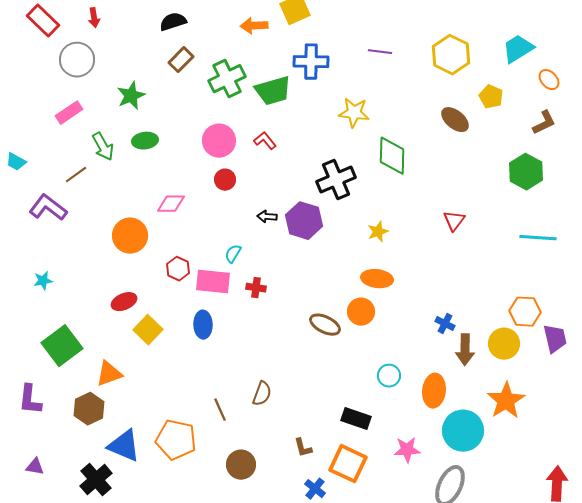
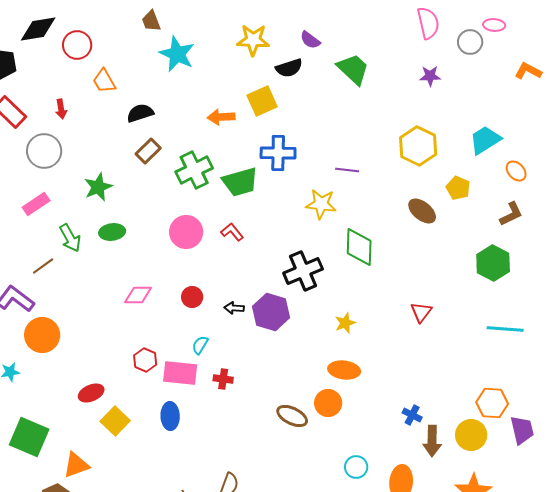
purple line: (380, 52) -> (347, 170), moved
red circle: (225, 180) -> (192, 297), moved
orange circle: (130, 236) -> (42, 335), moved
green square: (62, 346) -> (29, 437), turned -30

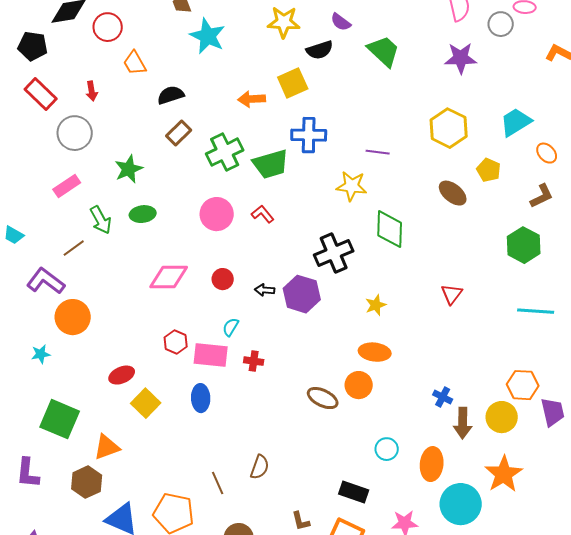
purple star: (430, 76) -> (461, 58), size x1.5
pink diamond: (138, 295) -> (169, 277), size x1.4

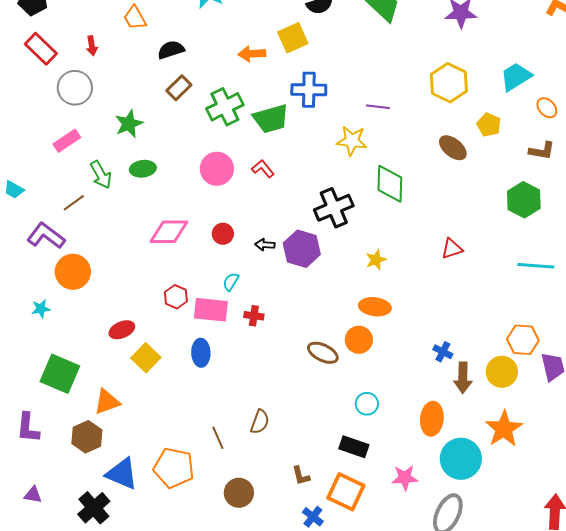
brown L-shape: (542, 196) -> (542, 151), turned 36
red triangle: (452, 294) -> (452, 249), turned 35
cyan circle: (387, 449) -> (367, 404), moved

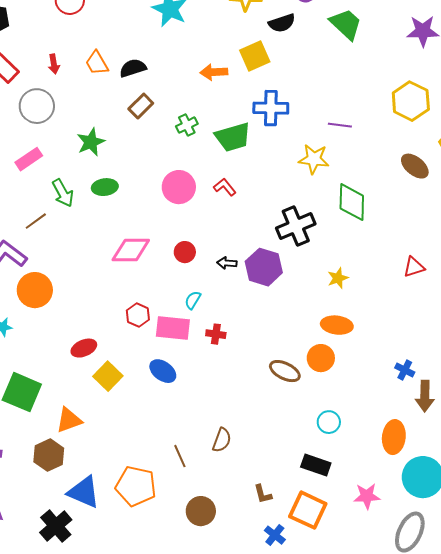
orange trapezoid: (135, 18) -> (97, 63), moved
green cross: (225, 107) -> (187, 125), size x0.6
blue ellipse: (201, 353) -> (163, 371), turned -52

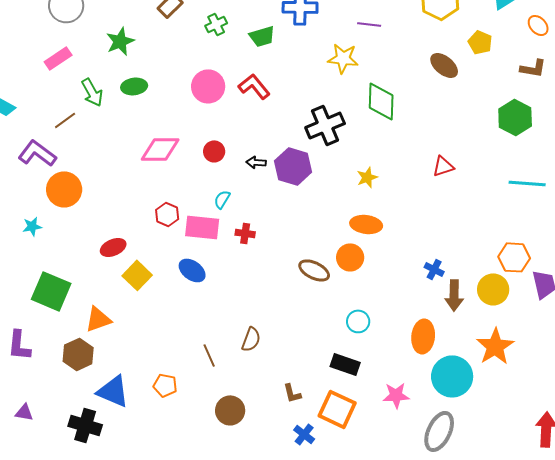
green trapezoid: (233, 137) -> (262, 36), size x0.7
red L-shape: (225, 187) -> (254, 86), size x1.4
orange pentagon: (136, 486) -> (165, 385), size x0.6
black cross: (56, 526) -> (85, 425), turned -32

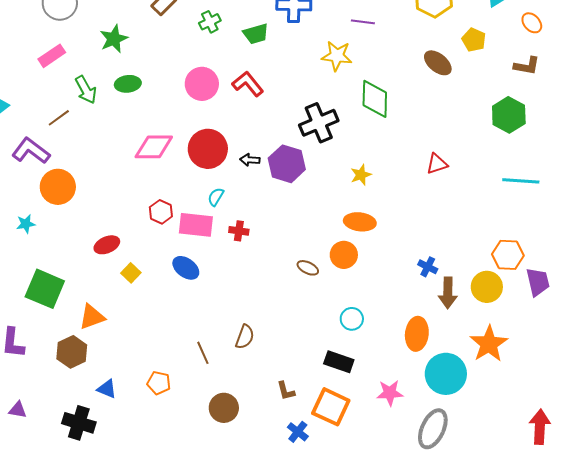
red circle: (214, 151) -> (208, 149), size x1.8
brown ellipse: (314, 270) -> (308, 268), size x0.7
yellow square: (137, 275) -> (131, 273), size x0.7
blue triangle: (113, 391) -> (107, 389), size x0.6

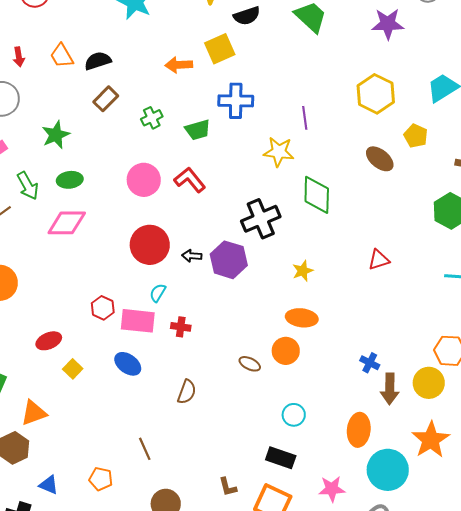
purple line: (363, 22) -> (305, 118), turned 75
pink diamond: (154, 147) -> (67, 223), moved
brown semicircle: (245, 337) -> (187, 392), moved

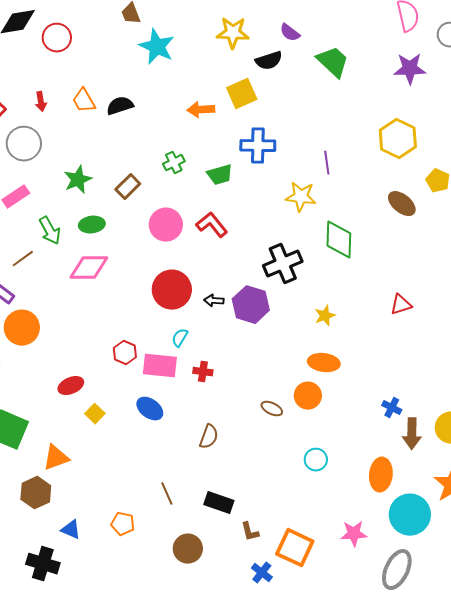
brown rectangle: (106, 99) -> (128, 187), moved
black rectangle: (281, 458) -> (219, 503), moved

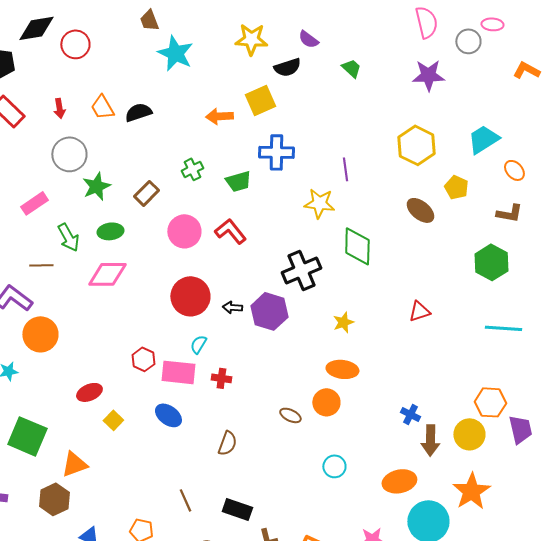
green trapezoid: (333, 62) -> (351, 68), size x0.6
gray circle: (24, 144) -> (69, 154), moved
brown line: (23, 259) -> (41, 265), turned 35
orange ellipse: (381, 475) -> (399, 481), turned 72

